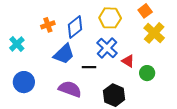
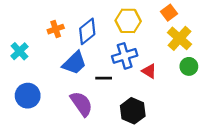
blue cross: (107, 48) -> (125, 56), turned 30
green circle: (147, 73) -> (189, 66), moved
purple semicircle: (70, 89) -> (81, 104), turned 35

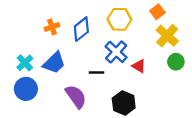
cyan cross: (19, 51) -> (25, 63), moved
blue cross: (125, 56) -> (116, 52), turned -30
blue trapezoid: (74, 63) -> (54, 63), moved

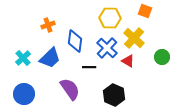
orange square: (157, 12) -> (145, 11), turned -32
blue diamond: (81, 29) -> (75, 41), moved, turned -45
yellow cross: (167, 36) -> (134, 38), moved
blue circle: (26, 89) -> (24, 94), moved

